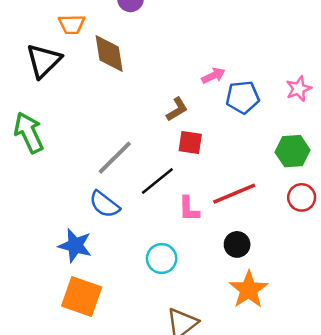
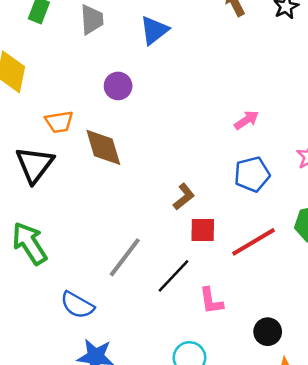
pink arrow: (213, 76) -> (247, 120), moved
red line: (234, 194) -> (253, 242), moved
blue semicircle: (105, 204) -> (77, 305), moved

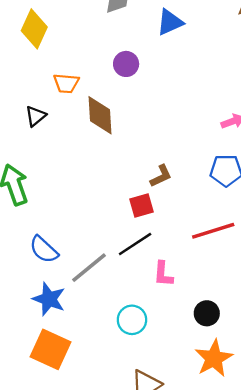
black triangle: (35, 165) -> (36, 116), size x0.6
red square: (203, 230) -> (141, 206), moved, turned -30
gray line: (125, 257) -> (89, 268), moved

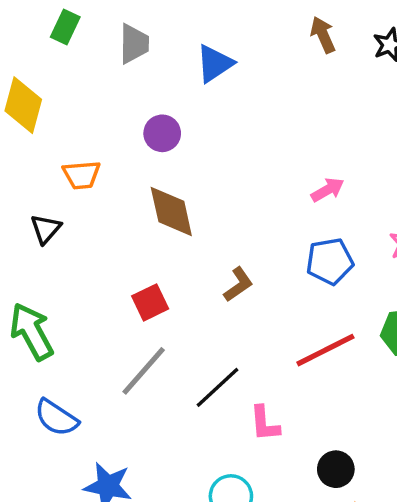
brown diamond: (100, 115) -> (171, 211), moved
red square: (141, 206) -> (150, 302), moved
blue semicircle: (44, 250) -> (56, 418), moved
gray line: (89, 268) -> (144, 371), moved

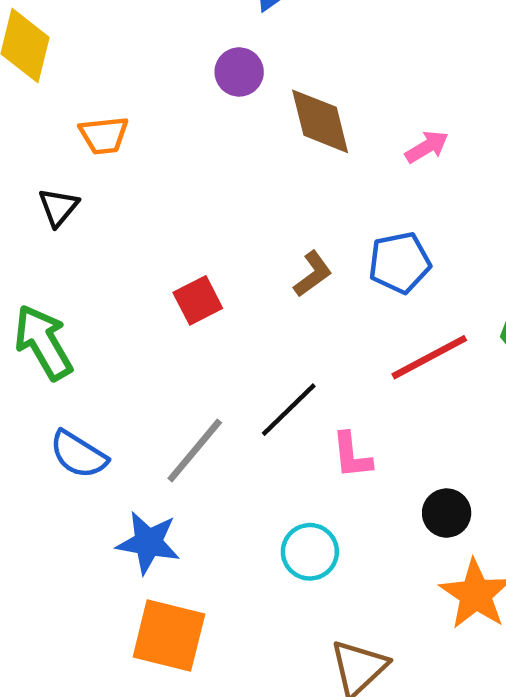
purple circle: (162, 133) -> (239, 72), moved
brown diamond: (171, 211) -> (320, 121), moved
blue pentagon: (330, 261) -> (399, 263), moved
gray line: (144, 371) -> (195, 451), moved

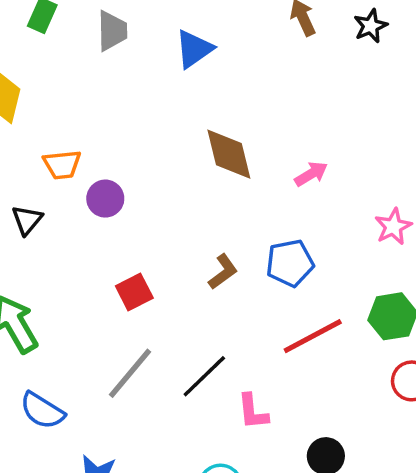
purple circle: (239, 72) -> (105, 199), moved
gray line: (195, 451) -> (130, 373), moved

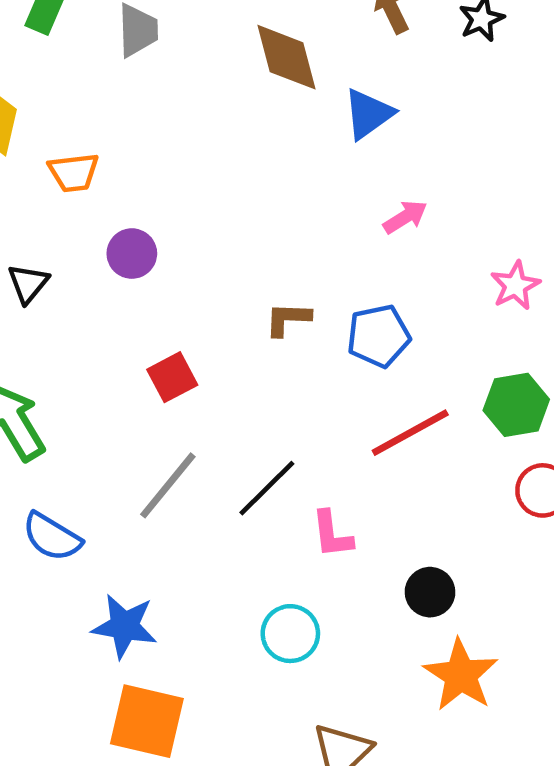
blue triangle: (194, 49) -> (368, 114), moved
brown diamond: (229, 154) -> (287, 57), moved
orange trapezoid: (62, 165) -> (74, 172), moved
brown L-shape: (223, 272) -> (288, 319), moved, turned -141

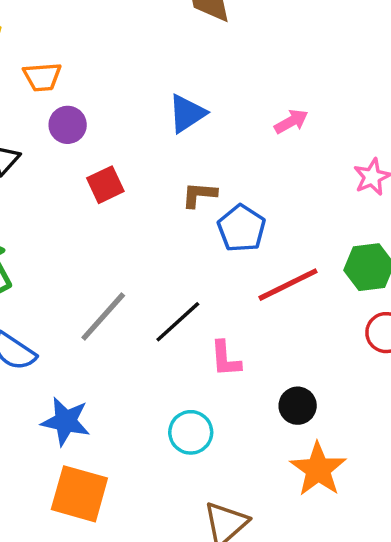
blue triangle: (368, 114) -> (187, 113), moved
purple circle: (132, 254) -> (68, 125), moved
blue pentagon: (379, 336) -> (242, 228), moved, turned -30
red square: (172, 377) -> (105, 185), moved

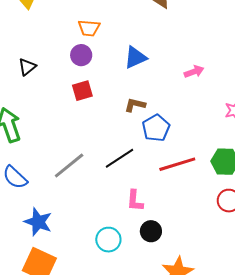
orange trapezoid: (42, 77) -> (89, 28), moved
purple circle: (68, 125) -> (81, 55), moved
black line: (178, 322) -> (120, 158), moved
black circle: (298, 406) -> (151, 231), moved

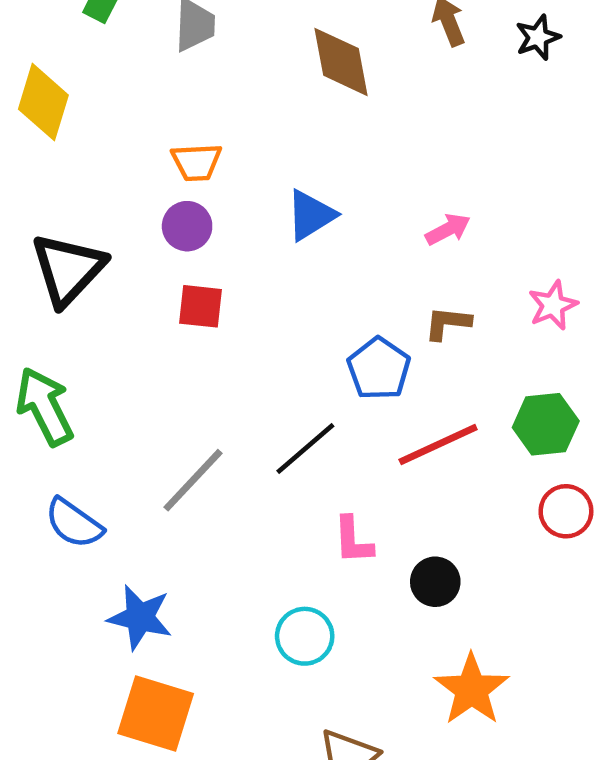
black triangle: (27, 67) -> (68, 269), size x1.8
red square: (82, 91) -> (201, 306), turned 30
brown L-shape: (135, 105) -> (448, 323), moved
black circle: (151, 231) -> (435, 582), moved

